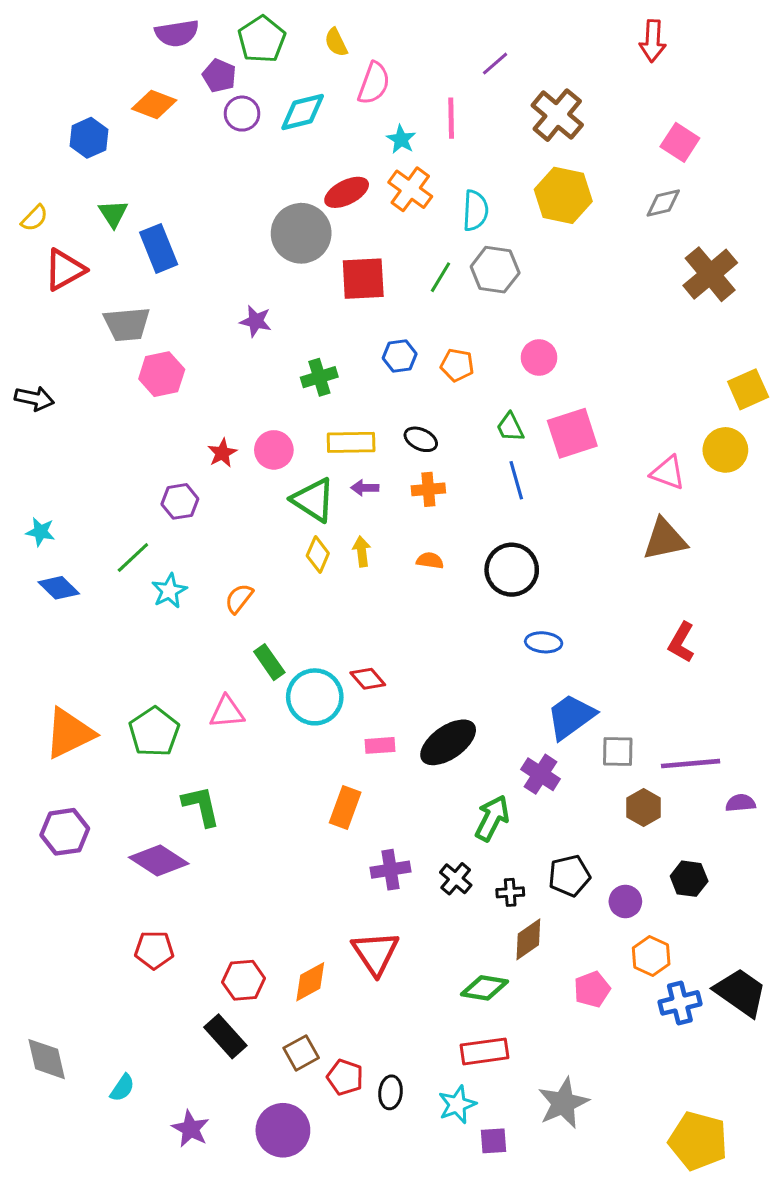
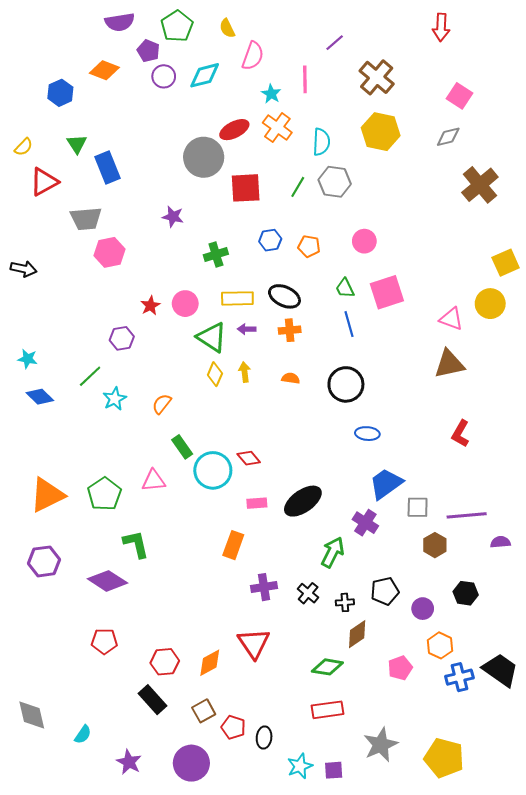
black ellipse: (421, 439) -> (284, 296), size x1.4
cyan star: (457, 1105) -> (300, 766), moved
yellow pentagon: (698, 1141) -> (444, 758), moved

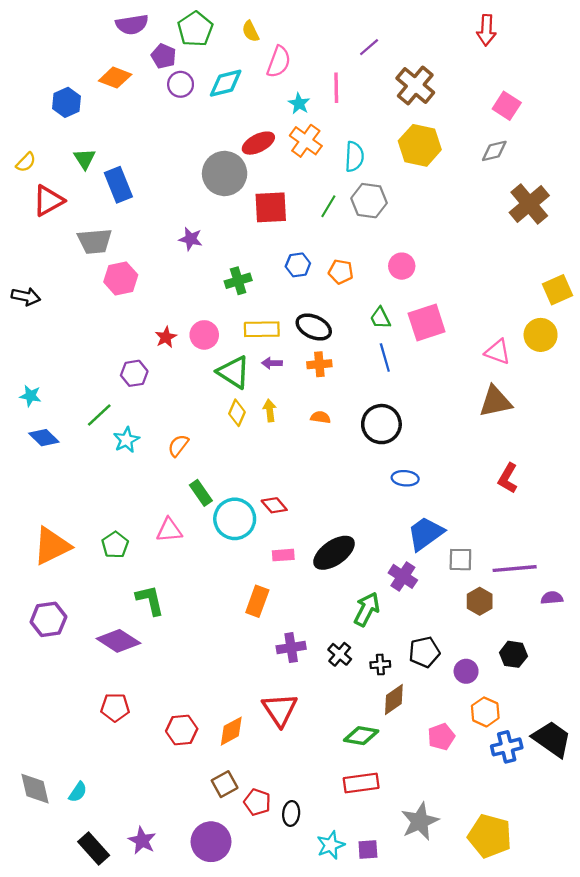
green pentagon: (104, 494) -> (115, 545), size x0.7
black rectangle: (152, 700) -> (94, 848), moved
cyan semicircle: (83, 734) -> (78, 792), moved

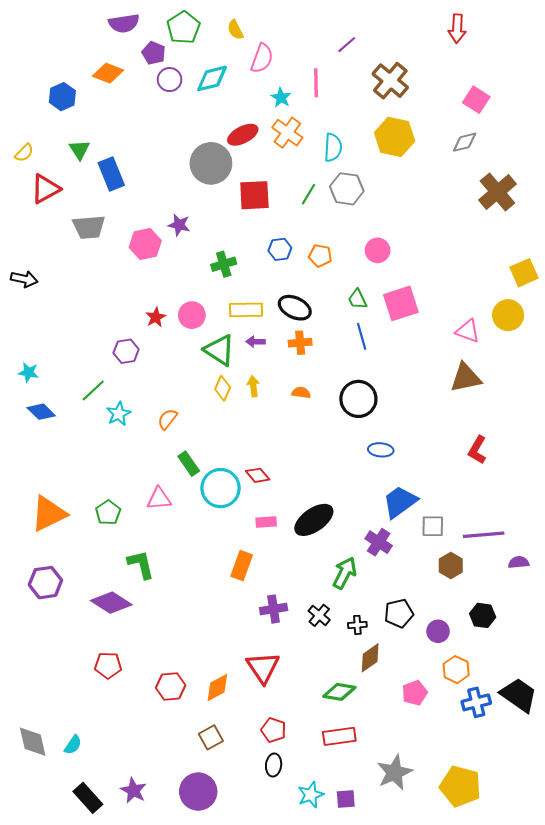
pink hexagon: (121, 278) -> (145, 244), moved
red pentagon: (257, 802) -> (274, 730), moved

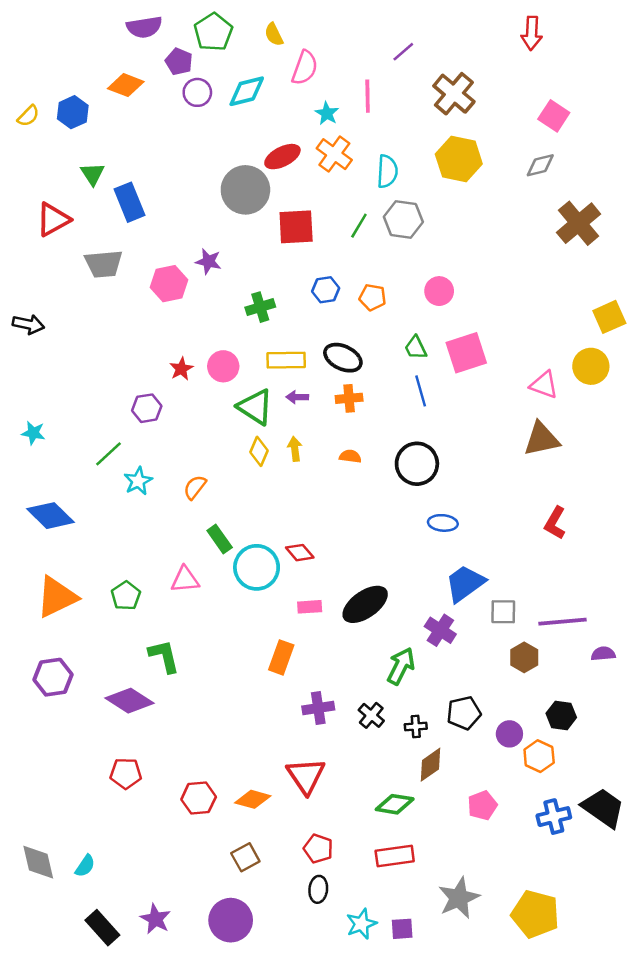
yellow semicircle: (24, 153) -> (28, 116), moved
blue diamond: (41, 412) -> (51, 516), moved, size x1.4
orange hexagon: (456, 670) -> (539, 756), moved
orange diamond: (217, 688) -> (253, 799), turned 44

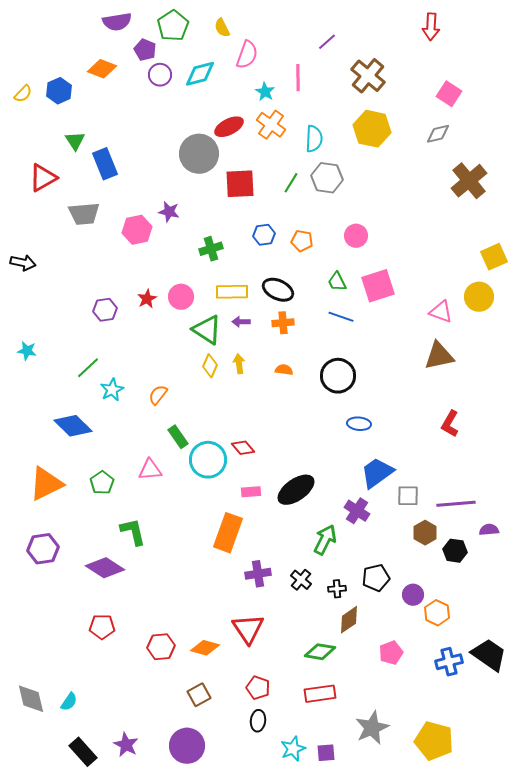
blue line: (421, 391) -> (341, 317), turned -55
purple hexagon: (147, 408) -> (105, 310), moved
blue diamond: (51, 516) -> (73, 426), moved
orange rectangle: (281, 657) -> (228, 533), size x1.4
black hexagon: (561, 715) -> (455, 551), moved

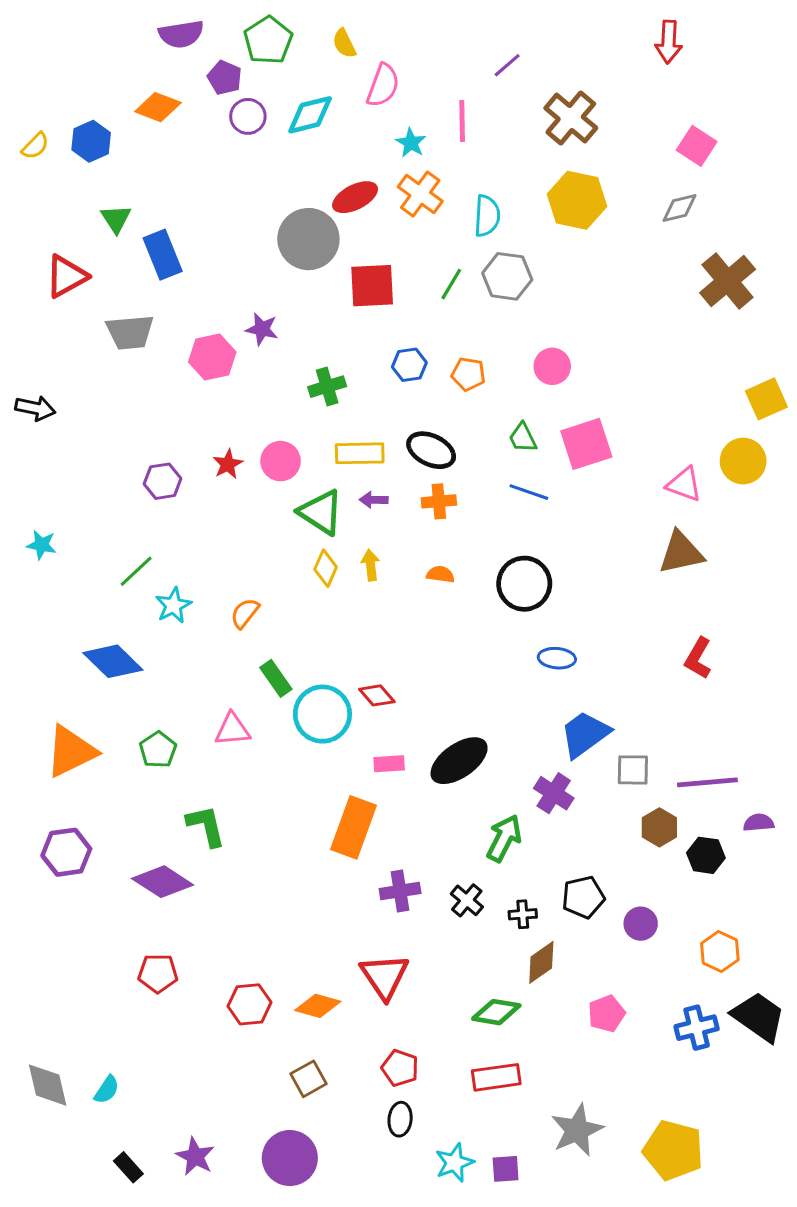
orange hexagon: (437, 613) -> (720, 952), moved
black rectangle: (83, 752) -> (128, 1167), size x0.7

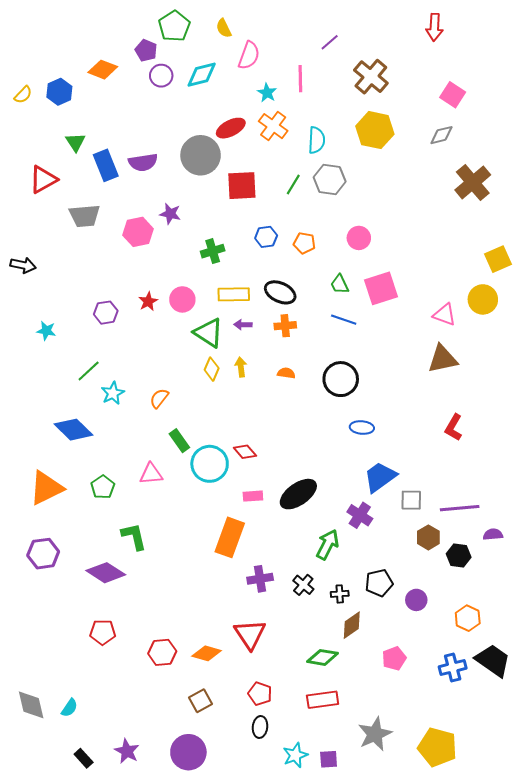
purple semicircle: (181, 34) -> (143, 162), moved
cyan star: (41, 545) -> (46, 331), moved

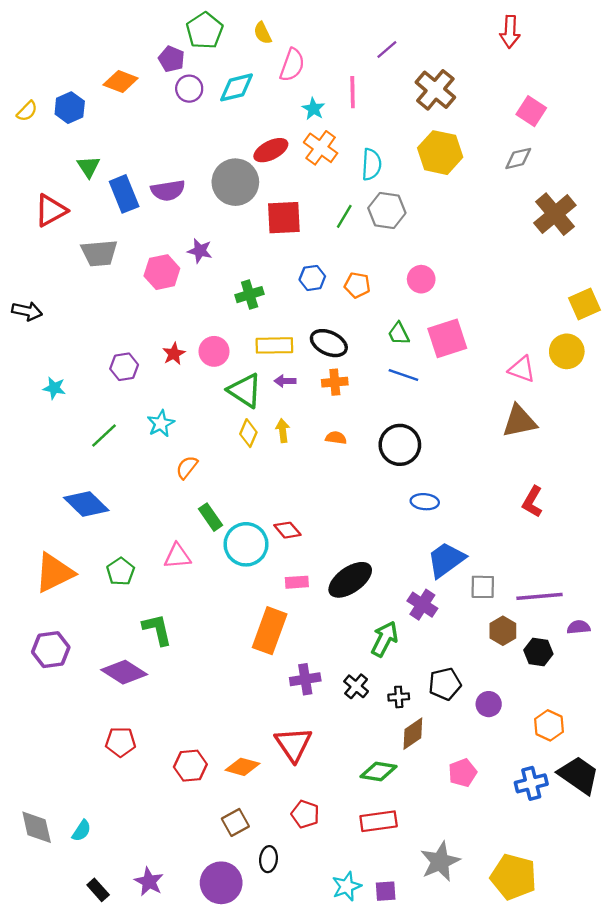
cyan star: (113, 393) -> (161, 424), moved
black ellipse: (260, 727) -> (268, 859), moved

